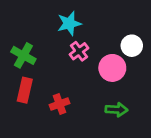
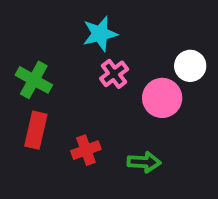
green arrow: (116, 110) -> (144, 162), moved

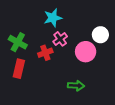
red cross: (86, 150) -> (45, 53), moved

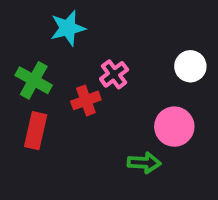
cyan star: (53, 18) -> (68, 28), moved
pink circle: (86, 52) -> (174, 127), moved

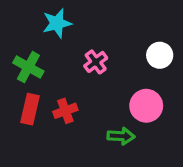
red cross: (86, 100) -> (65, 111), moved

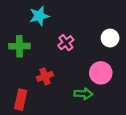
green cross: (28, 67) -> (19, 46), turned -30
red rectangle: (30, 109) -> (21, 100), moved

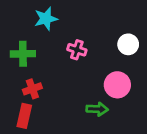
pink cross: (66, 43) -> (77, 50), turned -35
red cross: (45, 76) -> (32, 89), moved

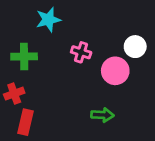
pink circle: (117, 85) -> (115, 71), moved
red cross: (32, 89) -> (14, 94), moved

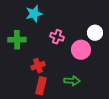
red cross: (14, 94) -> (38, 66), moved
red rectangle: (26, 122) -> (41, 86), moved

